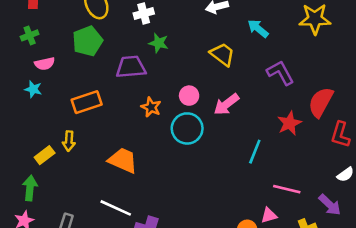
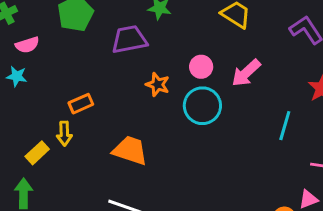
orange rectangle: (87, 102) -> (81, 104), moved, size x0.7

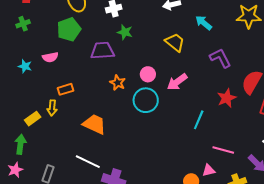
pink semicircle: (27, 45) -> (50, 57), moved

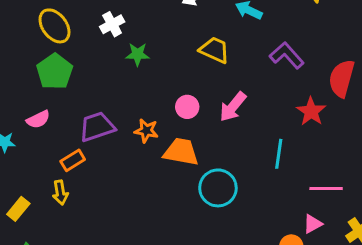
purple trapezoid: (102, 51) -> (97, 127), moved
cyan circle: (146, 100) -> (218, 188), moved
yellow rectangle: (33, 119) -> (18, 209), moved
orange trapezoid: (94, 124) -> (181, 152), moved

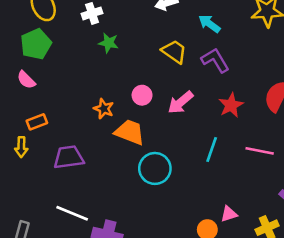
purple L-shape: (287, 55) -> (215, 60), moved
red star: (311, 111) -> (231, 105), moved
pink semicircle: (38, 119) -> (26, 80), moved, turned 60
purple trapezoid: (97, 127) -> (69, 157), moved
pink line: (326, 189) -> (260, 151), moved

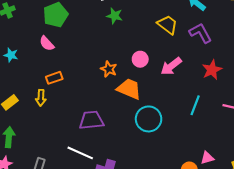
purple trapezoid: (69, 157) -> (92, 120), moved

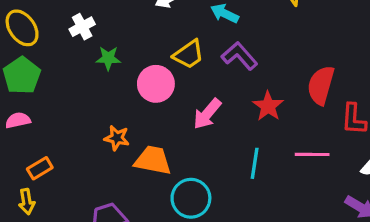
yellow trapezoid: (167, 25) -> (189, 54), turned 120
pink semicircle: (47, 43) -> (18, 120), turned 133
pink circle: (140, 59) -> (156, 84), moved, size x1.5

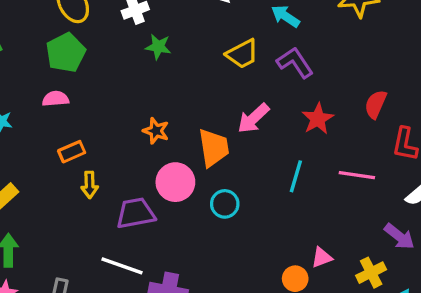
pink circle: (156, 84) -> (175, 182), moved
red semicircle: (321, 85) -> (376, 104), size x0.7
orange trapezoid: (153, 160) -> (214, 148), moved, turned 63
cyan circle: (191, 198) -> (225, 204), size x0.7
yellow arrow: (27, 202) -> (90, 185), moved

